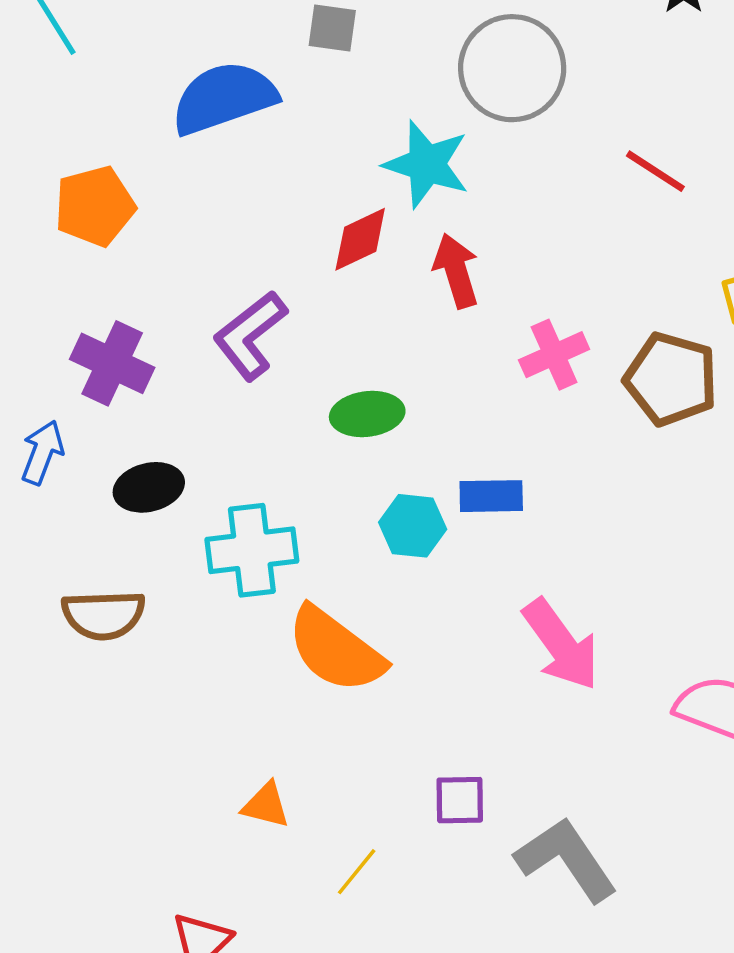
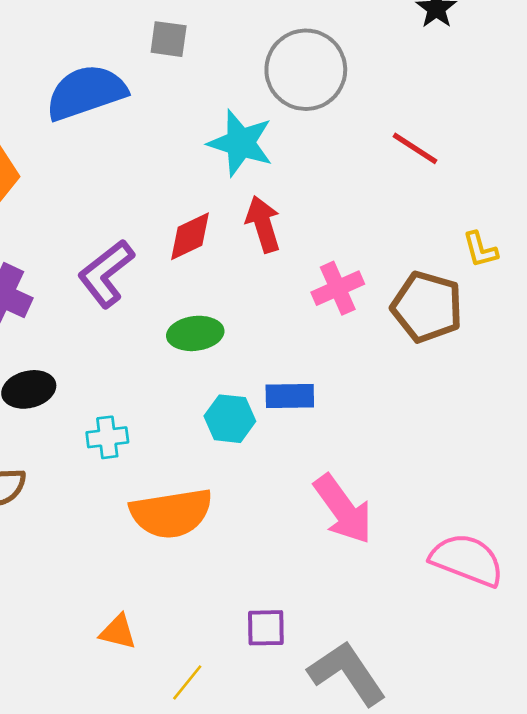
red diamond: (360, 239) -> (190, 236), moved
cyan cross: (252, 550) -> (107, 437), size x0.6
orange semicircle: (336, 650) -> (171, 513), turned -46

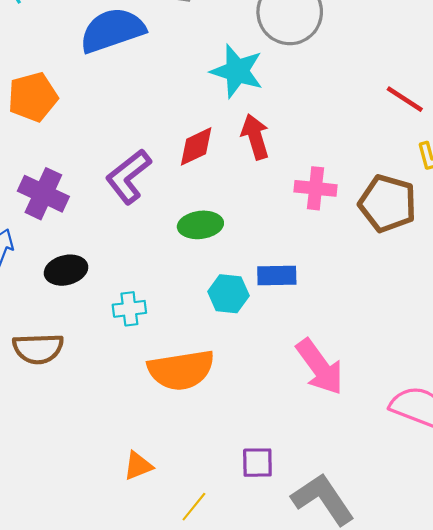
red line: (415, 148) -> (405, 99), moved
pink cross: (338, 288) -> (316, 188), turned 30
orange triangle: (118, 632) -> (138, 466), turned -36

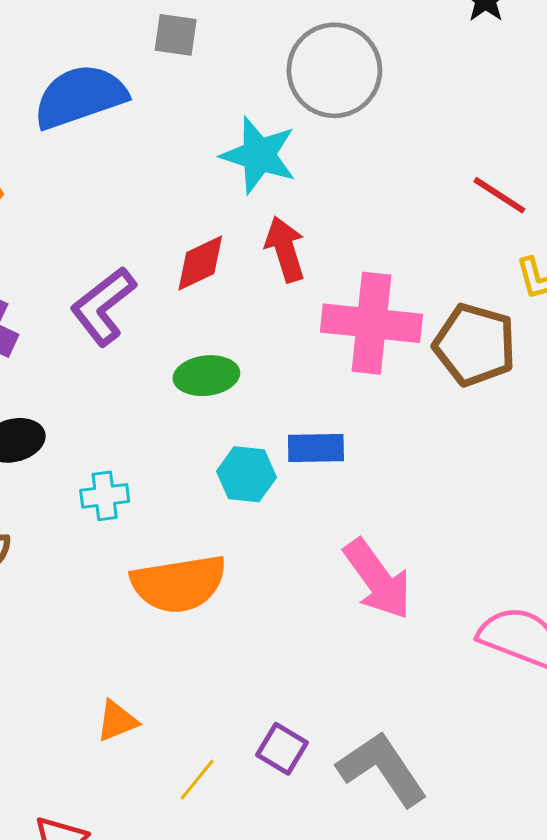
pink cross: (316, 188) -> (371, 323), size x1.6
purple square: (257, 463) -> (282, 749), moved, turned 32

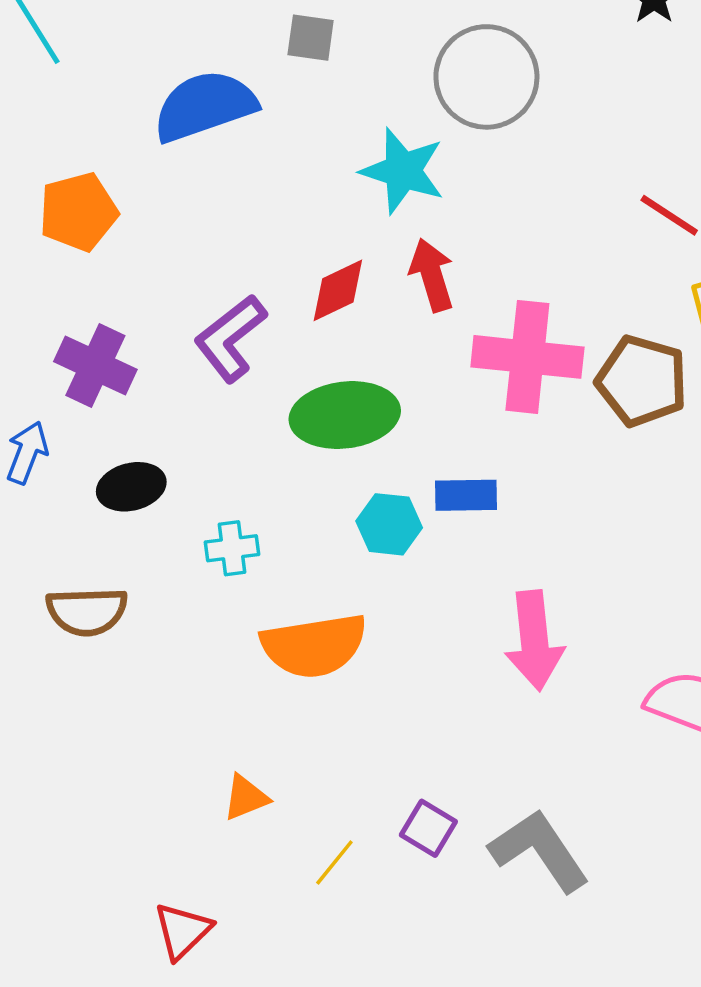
green ellipse: (206, 376) -> (345, 415), size x1.5
pink arrow: (378, 579) -> (534, 640), turned 30

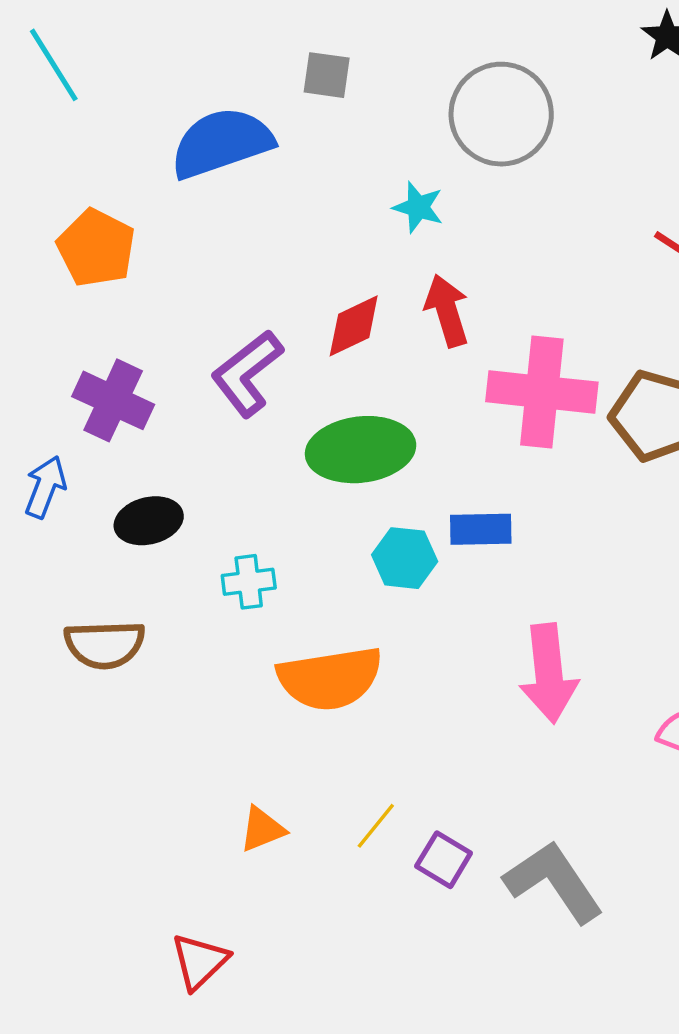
cyan star: (403, 171) -> (418, 207), size x0.6
orange pentagon: (78, 212) -> (96, 248), turned -30
yellow line: (334, 862) -> (376, 826), moved

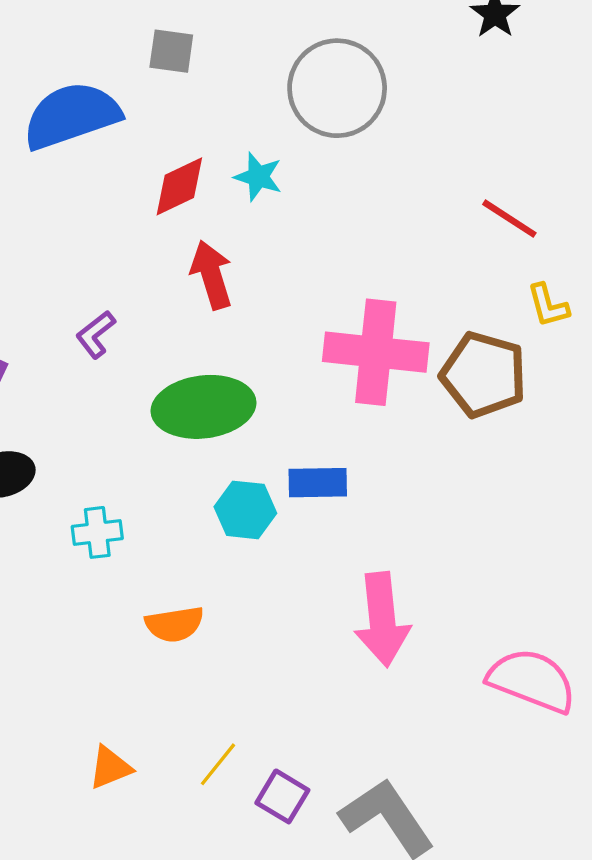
red arrow: (447, 311) -> (212, 275), moved
red diamond: (354, 326) -> (179, 186), moved
purple L-shape: (247, 373) -> (96, 334), size x0.6
orange semicircle: (330, 678) -> (175, 624), size x0.6

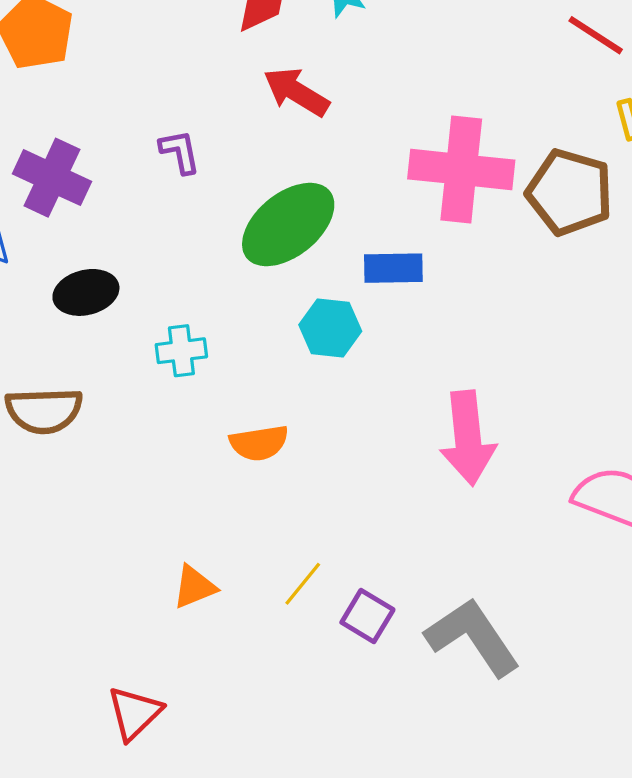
red arrow: (212, 275) -> (296, 92), turned -42
purple L-shape: (96, 334) -> (180, 152), turned 117
green ellipse: (204, 407) -> (288, 225), turned -32
blue rectangle: (318, 483) -> (393, 268), moved

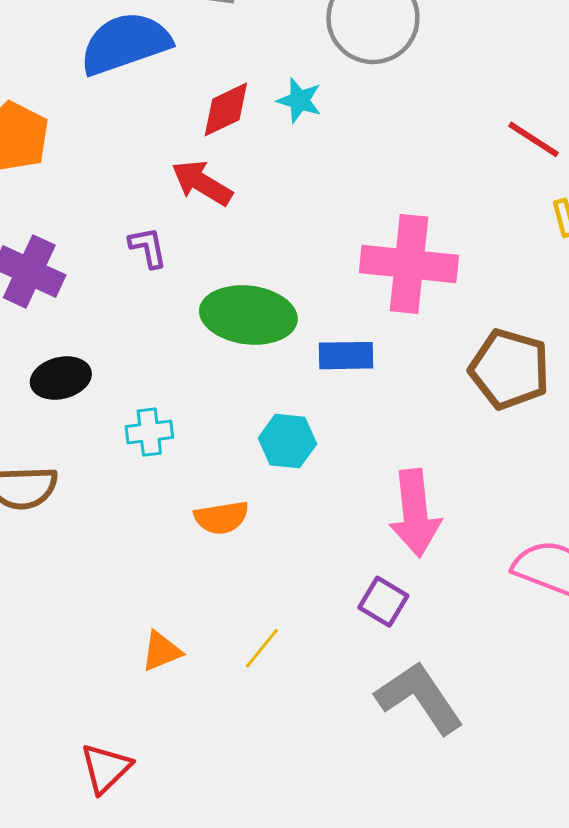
red arrow: (296, 92) -> (202, 183), moved
brown pentagon: (570, 192) -> (510, 369), moved
green ellipse: (288, 225) -> (248, 315), turned 46
cyan hexagon: (330, 328) -> (287, 441), moved
purple square: (367, 616) -> (383, 602), moved

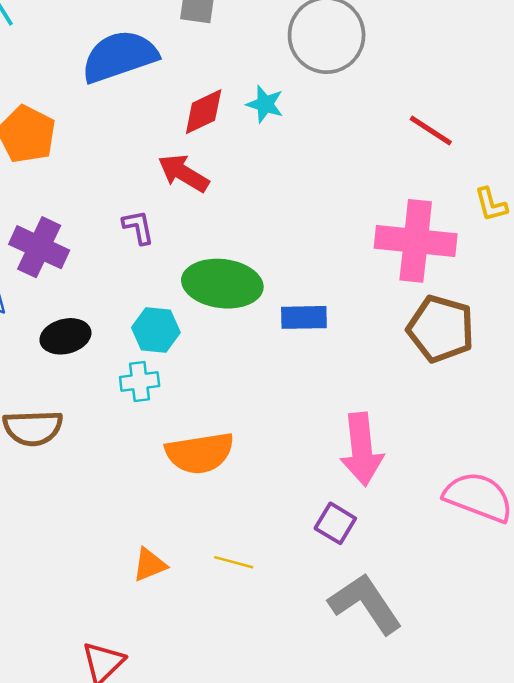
red line: (534, 139) -> (431, 130), moved
pink cross: (409, 264) -> (416, 241), moved
cyan hexagon: (287, 441) -> (156, 330), moved
orange semicircle: (221, 518) -> (200, 453), size x1.5
yellow line: (262, 648) -> (234, 562), turned 66

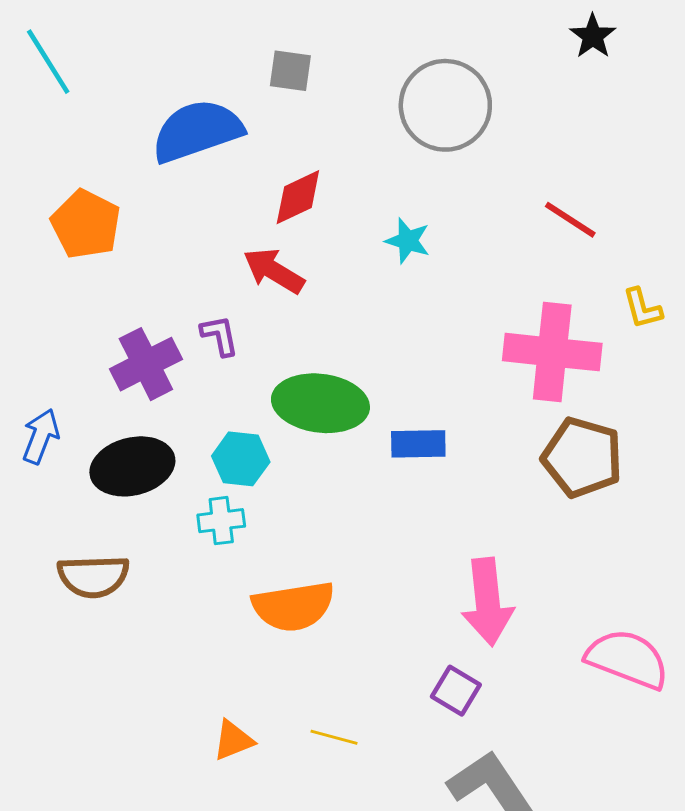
cyan star: (265, 104) -> (408, 241), moved
purple cross: (39, 247) -> (146, 364), moved, turned 38
black ellipse: (65, 336) -> (132, 466), size x1.4

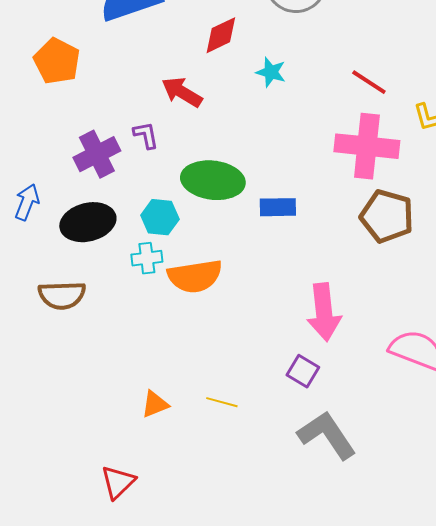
red diamond: (298, 197) -> (221, 35), moved
red line: (570, 220) -> (369, 82), moved
orange semicircle: (293, 606) -> (195, 276), moved

